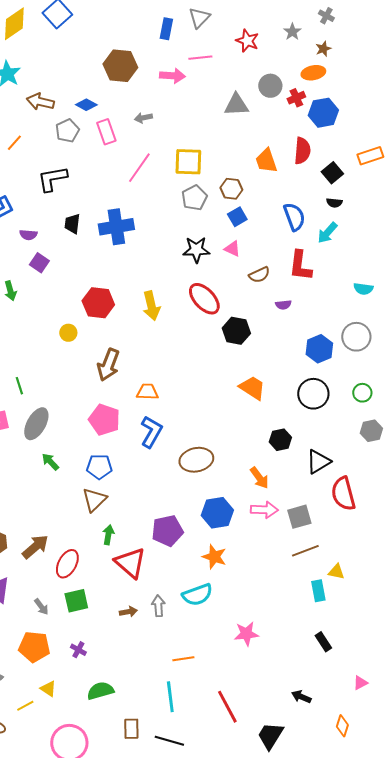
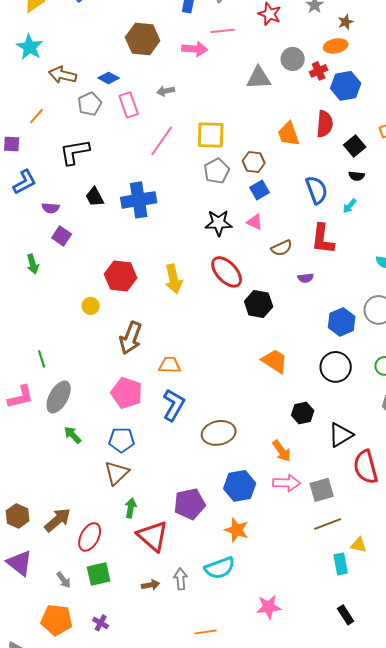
black trapezoid: (72, 224) -> (95, 197), turned -35
cyan arrow: (327, 233) -> (350, 206), size x0.7

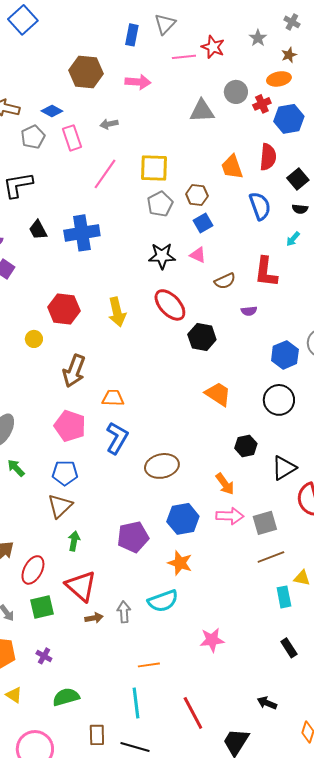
pink line: (223, 31) -> (184, 57), moved
blue semicircle: (317, 190) -> (260, 206), moved
red triangle: (153, 536) -> (81, 586), moved

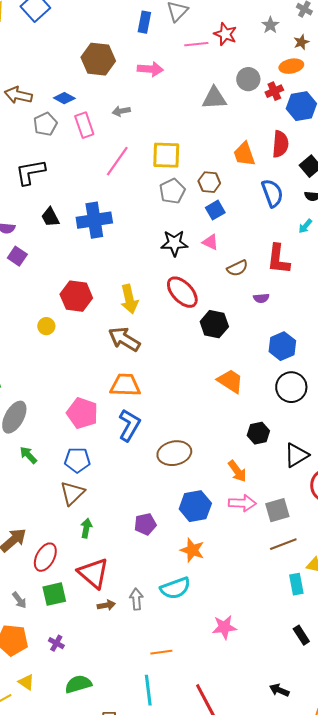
blue hexagon: (285, 355) -> (282, 346), moved
brown arrow: (74, 371) -> (124, 339), moved, turned 100
orange trapezoid: (113, 398) -> (125, 385), size x1.4
purple pentagon: (133, 537) -> (145, 524), size x0.7

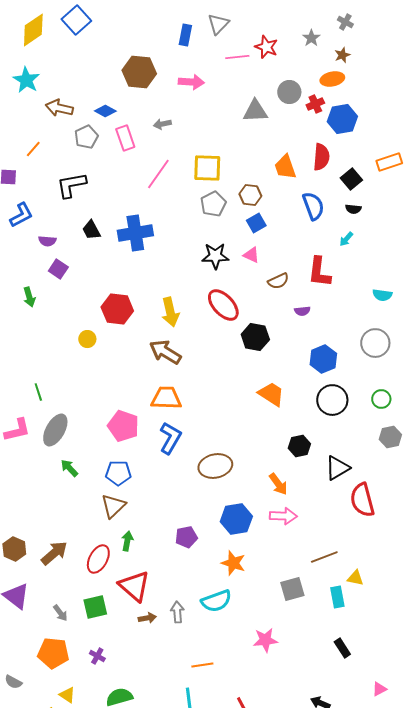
gray square: (277, 510) -> (292, 589), moved
red ellipse: (45, 557) -> (98, 559), moved

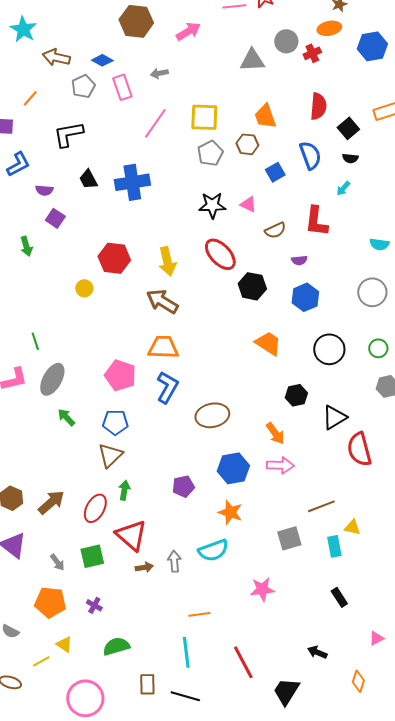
pink arrow: (191, 82) -> (188, 31), turned -35
blue hexagon: (342, 119) -> (372, 46), moved
orange trapezoid: (285, 167) -> (265, 116), moved
blue square: (256, 223) -> (275, 172), moved
blue hexagon: (323, 359) -> (305, 297), moved

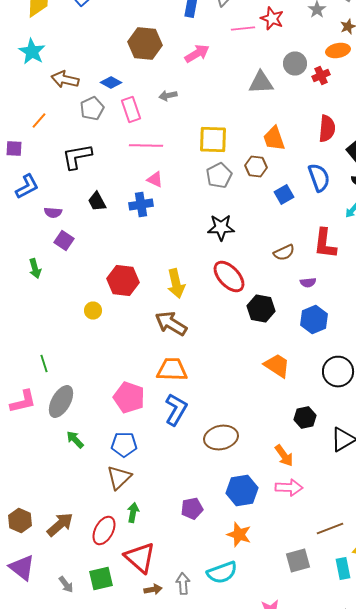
pink line: (155, 123) -> (146, 146), moved, turned 56
blue cross: (132, 182) -> (141, 204), size x0.7
pink triangle: (248, 204) -> (155, 180), moved

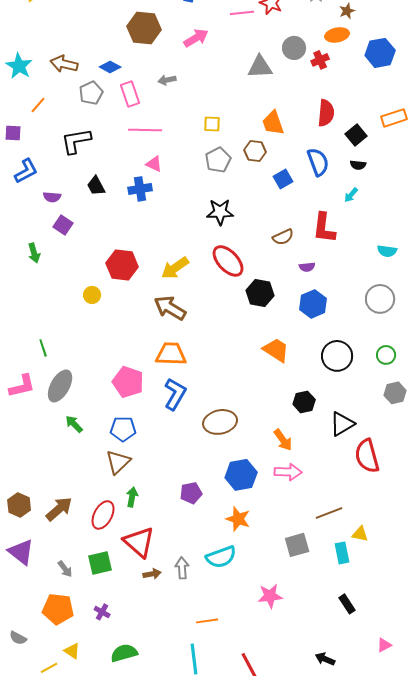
cyan star: (32, 52) -> (19, 66), moved
yellow square: (213, 140) -> (212, 124), size x0.6
yellow arrow: (176, 284) -> (175, 268), turned 68

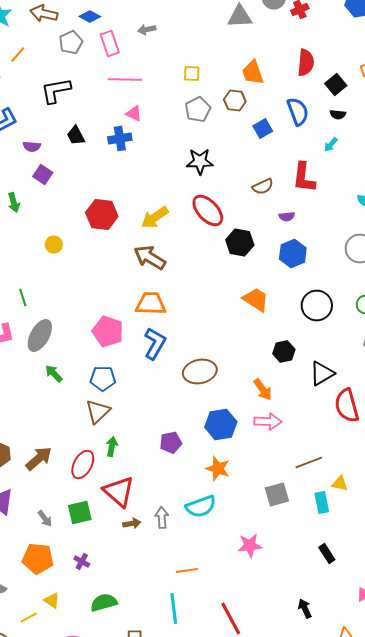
yellow circle: (92, 295) -> (54, 244), moved
black arrow: (325, 659) -> (305, 608), turned 42

